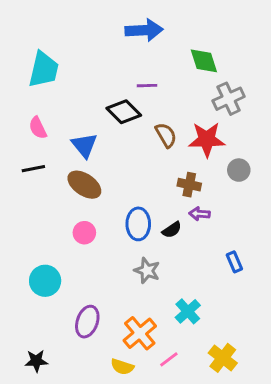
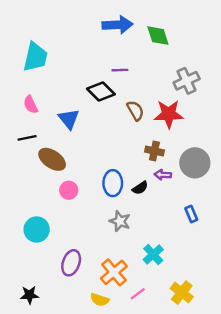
green diamond: (204, 61) -> (158, 36), moved
gray circle: (239, 170) -> (195, 163), moved, size x1.6
brown ellipse: (84, 185) -> (52, 159), moved

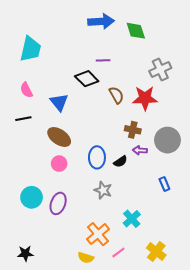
brown ellipse: (52, 159) -> (59, 137), moved
purple ellipse: (71, 263) -> (58, 203), moved

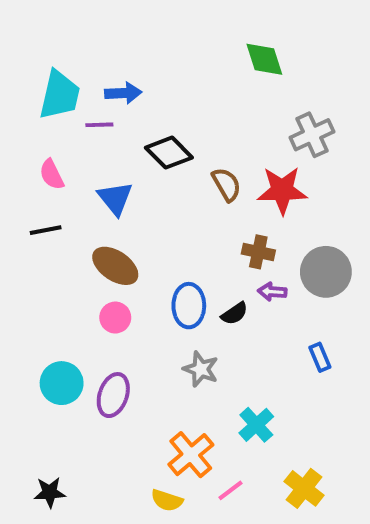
blue arrow: (101, 21) -> (123, 93), moved, size x0.7
purple line: (103, 60) -> (99, 125), moved

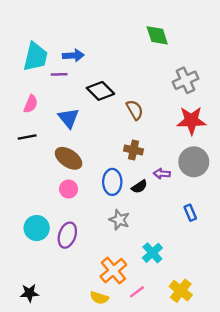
pink semicircle: (52, 174) -> (31, 104), turned -132
red star: (282, 190) -> (191, 120), moved
brown cross: (258, 252) -> (134, 150), moved

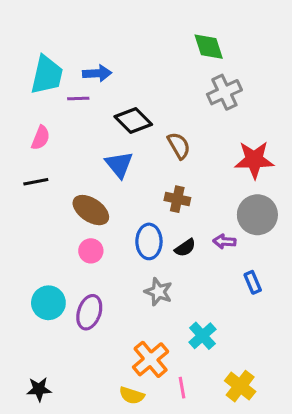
gray cross: (186, 80) -> (224, 92), moved
blue triangle: (69, 118) -> (119, 164), moved
purple arrow: (162, 174) -> (224, 241), moved
pink line: (137, 292) -> (182, 388), turned -63

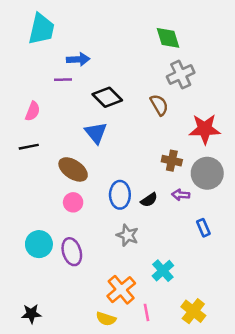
cyan trapezoid: (47, 75) -> (41, 29), moved
brown semicircle: (179, 146) -> (159, 105), moved
brown cross: (177, 199) -> (172, 161), moved
purple ellipse: (89, 312) -> (72, 252), turned -36

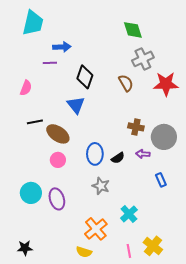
black diamond: (107, 97) -> (85, 77), turned 65
red star: (205, 129) -> (166, 84), moved
black line: (29, 147) -> (35, 122), moved
pink line: (146, 312) -> (129, 251), moved

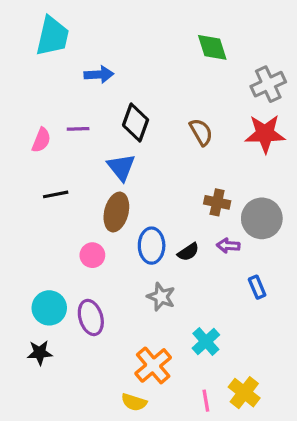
gray cross: (143, 59) -> (268, 84), moved
purple line: (50, 63) -> (78, 129), moved
brown ellipse: (58, 134) -> (116, 212), moved, turned 70
black star: (25, 248) -> (40, 353), moved

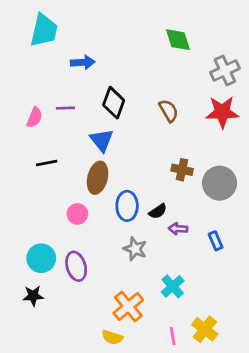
purple arrow: (228, 246) -> (178, 229), moved

